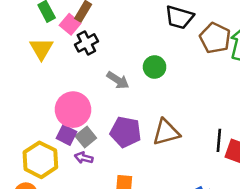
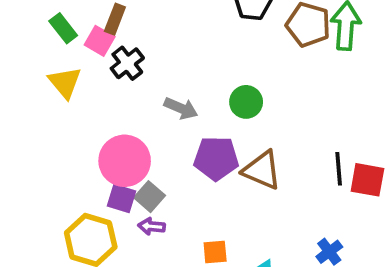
green circle: (155, 67) -> (246, 102), moved
purple pentagon: (126, 132) -> (216, 158), moved
brown triangle: (166, 132) -> (262, 170), turned 48

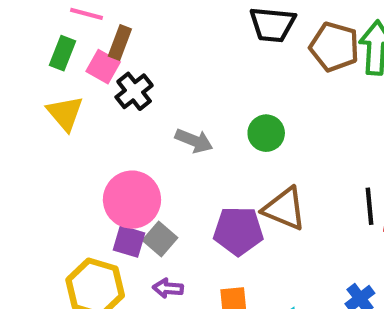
green rectangle: (63, 28) -> (63, 53), turned 60
purple pentagon: (216, 158) -> (238, 231), moved
purple arrow: (152, 226) -> (168, 288), moved

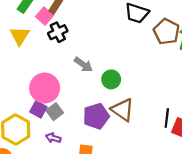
green circle: (266, 133) -> (111, 79), moved
purple pentagon: (238, 231) -> (96, 116), turned -30

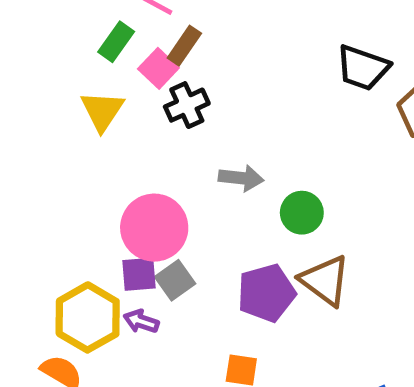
gray arrow: (83, 64) -> (241, 178), turned -30
purple square: (38, 109) -> (139, 274), turned -35
purple arrow: (53, 138) -> (141, 321), moved

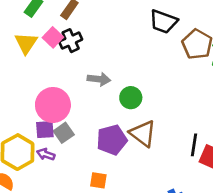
pink square: (158, 68) -> (53, 37), moved

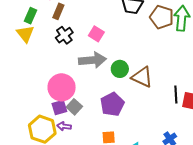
pink square: (53, 37) -> (96, 34), moved
yellow triangle: (26, 43) -> (25, 34), moved
gray arrow: (99, 79) -> (92, 60), size x1.5
brown triangle: (143, 133) -> (142, 77), moved

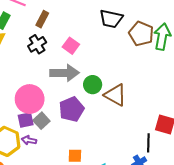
brown rectangle: (58, 11) -> (42, 19), moved
black line: (176, 95) -> (148, 143), moved
purple pentagon: (112, 104) -> (71, 109), moved

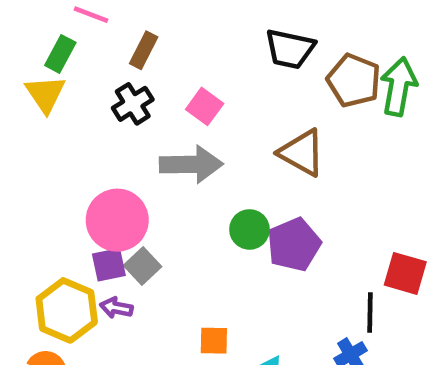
green circle: (93, 85) -> (249, 229), moved
brown triangle: (115, 95) -> (302, 153), moved
purple pentagon: (71, 109) -> (294, 245), moved

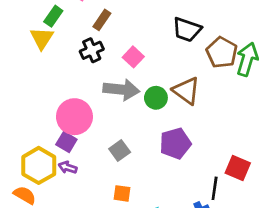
green circle: (249, 229) -> (156, 98), moved
purple square: (109, 265) -> (66, 142), turned 36
gray square: (143, 266) -> (120, 150), moved

